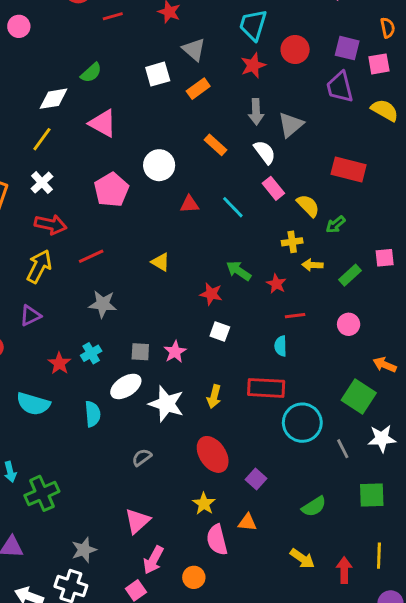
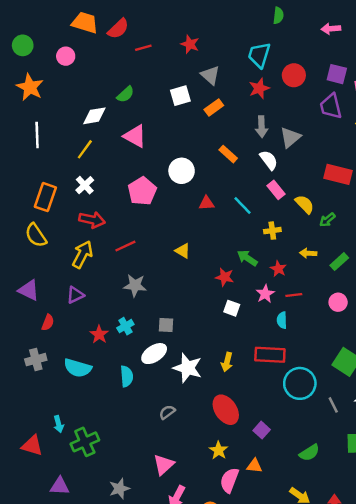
yellow cross: (292, 242) -> (272, 231), moved
pink star: (175, 352) -> (265, 294), moved
pink semicircle: (217, 540) -> (229, 480), turned 35

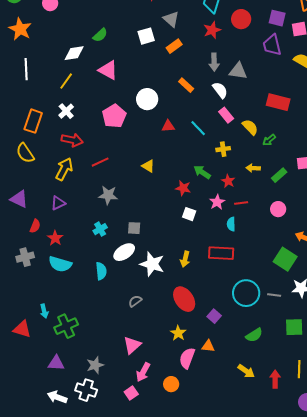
gray triangle: (290, 137) -> (238, 71), turned 48
red star: (99, 334) -> (55, 238), moved
cyan circle: (300, 383) -> (246, 293), moved
gray line: (333, 405) -> (274, 295), turned -56
purple triangle: (60, 486) -> (56, 363), moved

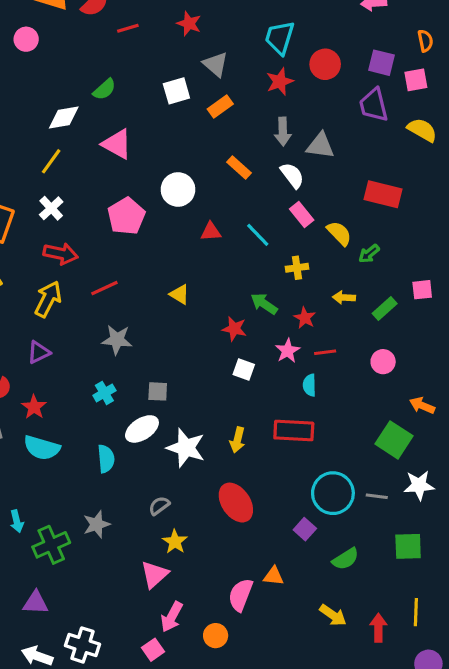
purple square: (214, 316) -> (305, 529), moved
yellow star: (178, 333) -> (175, 542), moved
gray star: (95, 365) -> (97, 524), moved

